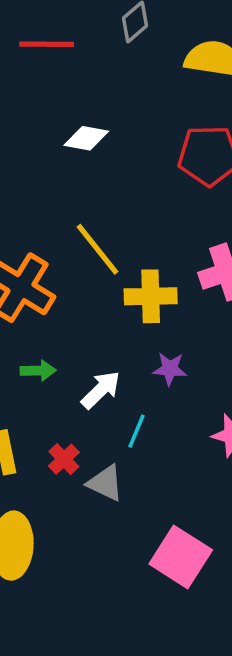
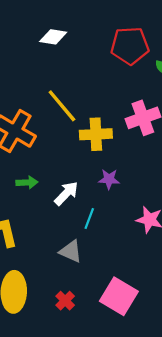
red cross: (64, 459) -> (65, 301), moved

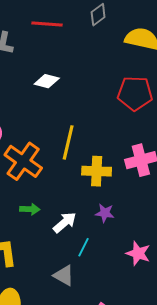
white diamond: (53, 37) -> (47, 81), moved
yellow line: (62, 106) -> (68, 142), turned 48

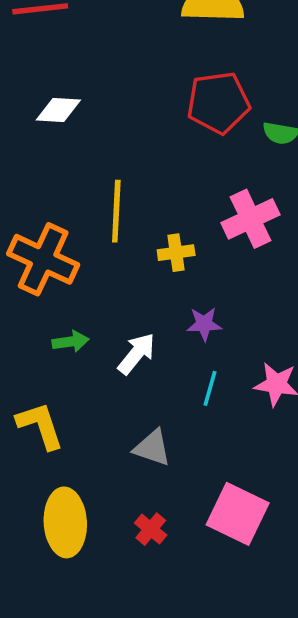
yellow cross: (97, 171) -> (176, 253), size x0.7
cyan line: (83, 247) -> (210, 388), moved

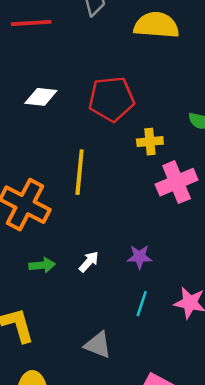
red pentagon: (218, 103) -> (111, 99), moved
yellow cross: (176, 253) -> (150, 142), moved
white arrow: (137, 354) -> (89, 262), moved, size x0.7

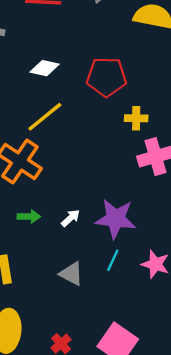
yellow line: (80, 172) -> (45, 117), moved, turned 39
purple star: (140, 257) -> (116, 219), size x1.8
gray triangle: (98, 345) -> (71, 274), moved

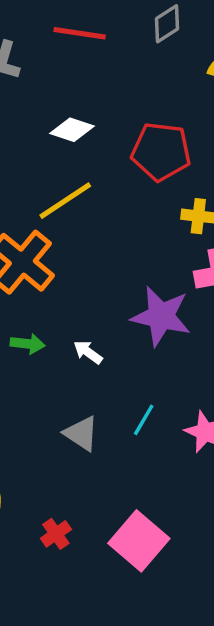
white arrow: (70, 218) -> (88, 352), turned -108
purple star: (116, 219) -> (161, 316), moved

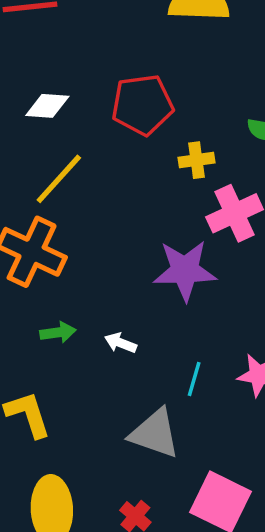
white arrow: (88, 352) -> (120, 343), moved
gray triangle: (81, 433) -> (155, 433), moved, size x1.4

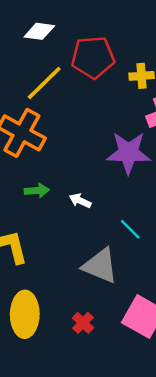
red pentagon: (142, 105) -> (93, 57), moved
cyan line: (194, 379) -> (130, 229), turned -65

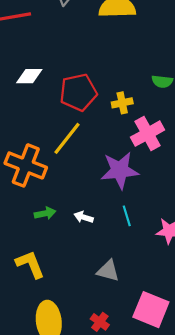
yellow line: (44, 83) -> (67, 138), moved
cyan line: (130, 229) -> (127, 216), moved, turned 36
gray triangle: (100, 266) -> (108, 271), size x0.7

